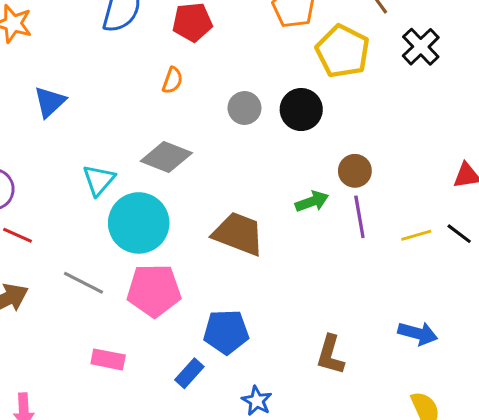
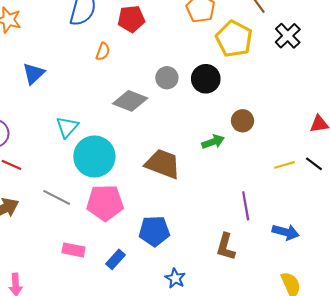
orange semicircle: (172, 80) -> (103, 51), moved
gray diamond: (166, 157) -> (130, 101), moved
purple line: (359, 217) -> (246, 206), moved
blue rectangle: (189, 373) -> (115, 259), moved

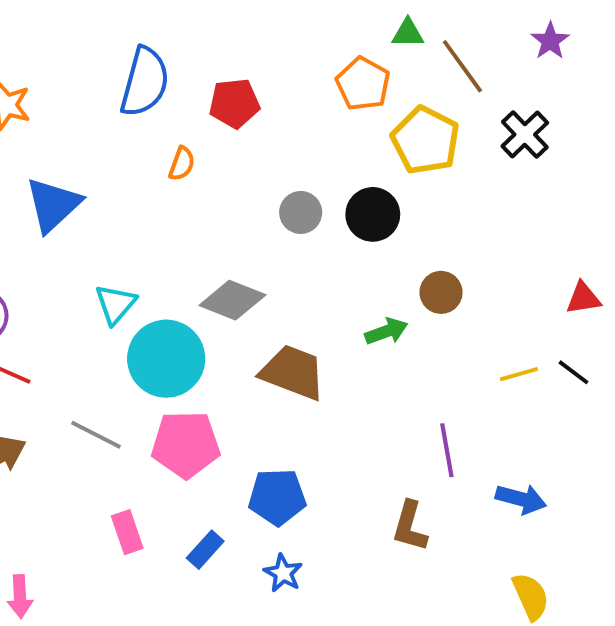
blue triangle: (34, 74) -> (53, 205), size x1.4
gray diamond: (130, 101) -> (232, 300), moved
pink rectangle: (73, 250) -> (127, 532), turned 60
blue star: (175, 278) -> (283, 573), moved

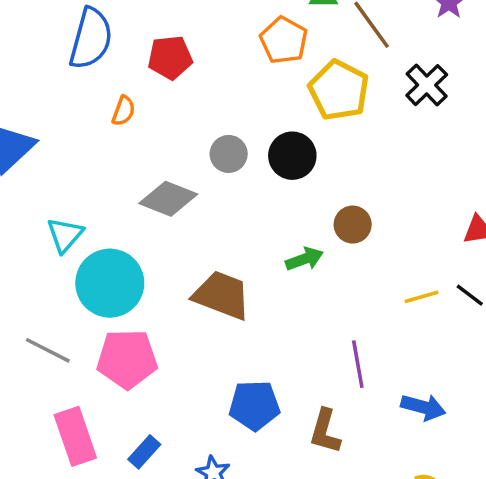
gray diamond: (232, 300) -> (168, 199), moved
blue pentagon: (277, 497) -> (254, 405), moved
pink rectangle: (127, 532) -> (75, 436), size x1.5

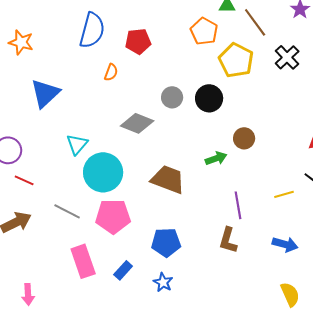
yellow line: (422, 297) -> (284, 194), moved
purple line: (358, 364) -> (238, 205), moved
blue pentagon: (254, 405) -> (166, 242), moved
brown L-shape: (325, 431) -> (228, 240), moved

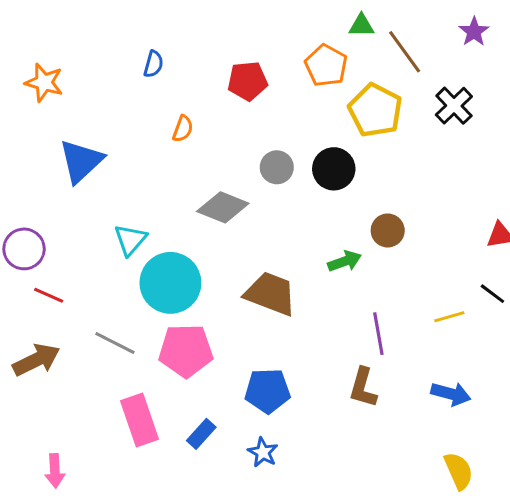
blue semicircle: (92, 30) -> (153, 64), size x0.5
red pentagon: (138, 41) -> (247, 81), moved

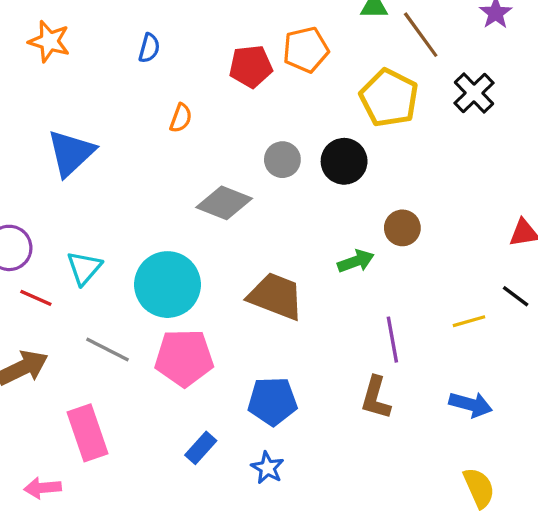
orange pentagon: (326, 66) -> (306, 50), moved, turned 30
orange star: (44, 83) -> (49, 41), moved
cyan triangle: (130, 240) -> (84, 268), moved
pink rectangle: (140, 420) -> (88, 433), moved
pink arrow: (55, 471) -> (43, 488), turned 88

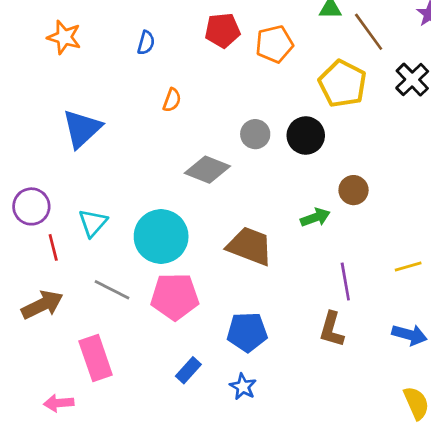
red pentagon: (251, 66) -> (222, 30), moved
red line: (36, 298) -> (53, 247), turned 52

